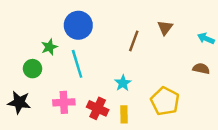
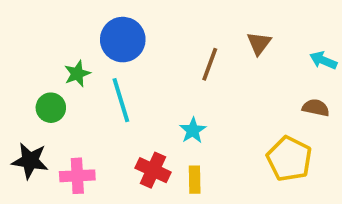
yellow pentagon: (165, 101) -> (289, 159), moved
pink cross: (64, 102) -> (77, 176), moved

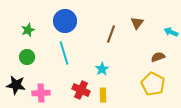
green star: (77, 74) -> (28, 30), moved
brown semicircle: (316, 108) -> (158, 57), moved, turned -32

